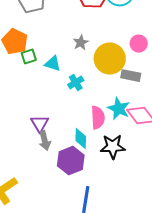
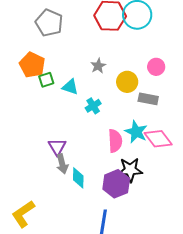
yellow circle: (110, 59) -> (127, 82), size x0.7
cyan diamond: (81, 139) -> (78, 178), moved
purple hexagon: (71, 161) -> (116, 184), moved

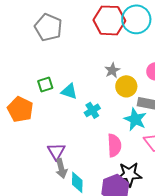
orange pentagon: (32, 65) -> (20, 109), moved
gray star: (98, 66) -> (112, 70), moved
cyan star: (136, 132) -> (135, 119), moved

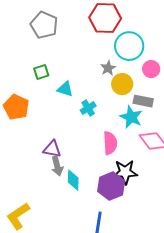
cyan circle: (136, 19) -> (129, 46), moved
green square: (45, 84) -> (41, 72), moved
purple triangle: (56, 151) -> (52, 149), turned -48

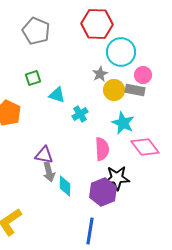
gray rectangle: (143, 101) -> (135, 90), moved

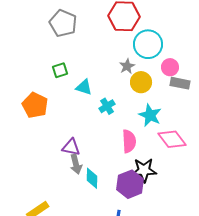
gray rectangle: (135, 90) -> (180, 83), moved

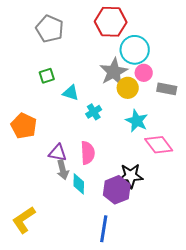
gray star: (127, 66) -> (114, 72), size x1.8
pink circle: (170, 67) -> (144, 73), moved
orange pentagon: (35, 105) -> (24, 126), moved
pink semicircle: (129, 141) -> (88, 153), moved

